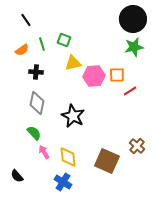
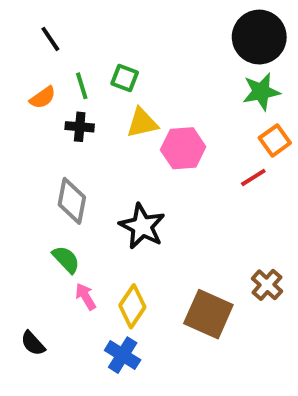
black cross: (36, 72) -> (80, 127), moved
orange square: (117, 75) -> (275, 140), moved, turned -35
yellow diamond: (68, 157) -> (132, 306), turned 40

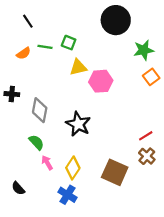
black circle: (259, 37) -> (116, 20), moved
green line: (82, 86) -> (45, 47), turned -64
black cross: (80, 127) -> (12, 94), moved
red line: (253, 178) -> (146, 136), moved

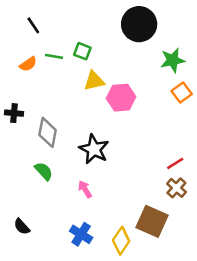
pink arrow: (47, 163) -> (85, 189), moved
yellow diamond: (73, 168) -> (121, 241), moved
brown square: (115, 172) -> (152, 221), moved

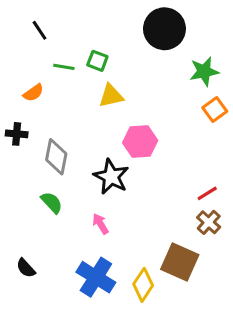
orange semicircle: (28, 64) -> (33, 93), moved
pink hexagon: (121, 98) -> (140, 142), moved
blue cross: (81, 234) -> (96, 277), size x1.4

